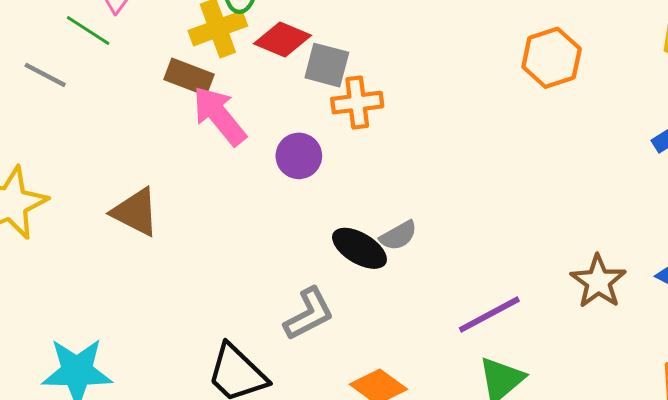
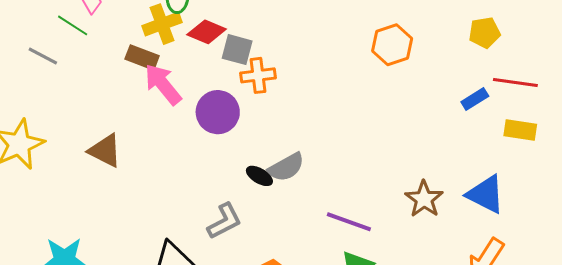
purple circle: (299, 156) -> (218, 112), size x1.4
gray semicircle: (398, 236) -> (286, 167), size x1.4
black ellipse: (359, 248) -> (259, 176), size x0.7
purple line: (489, 315) -> (349, 222), turned 48

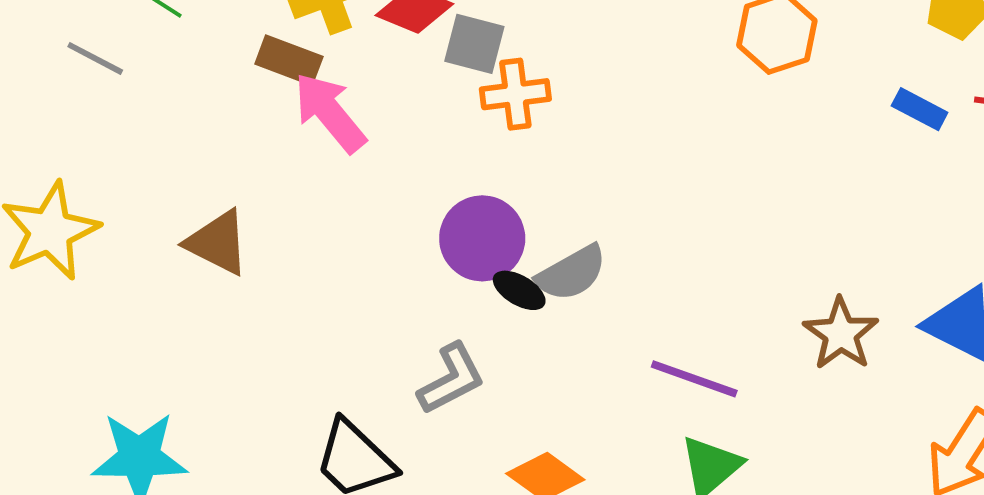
blue rectangle: (475, 99) -> (920, 109), moved, turned 60
purple circle: (218, 112) -> (482, 238), moved

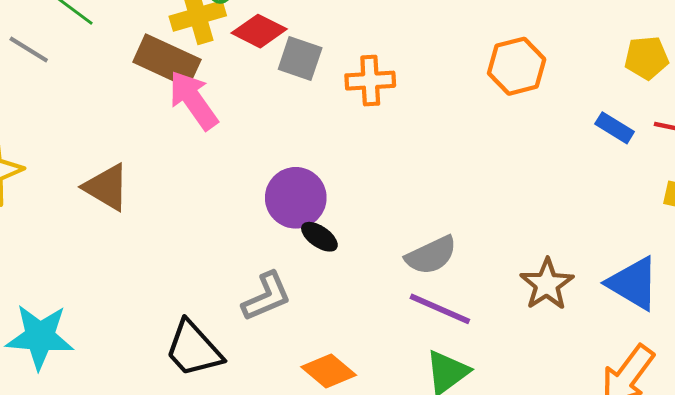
brown rectangle: (289, 60) -> (167, 61), size x1.4
orange cross: (515, 94) -> (370, 81), moved
gray semicircle: (571, 273) -> (431, 255), moved

